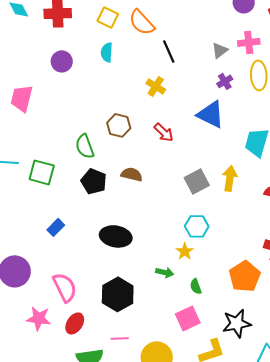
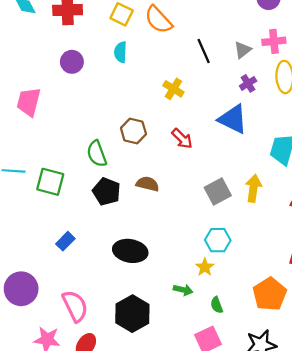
black line: (169, 51) -> (204, 51), moved

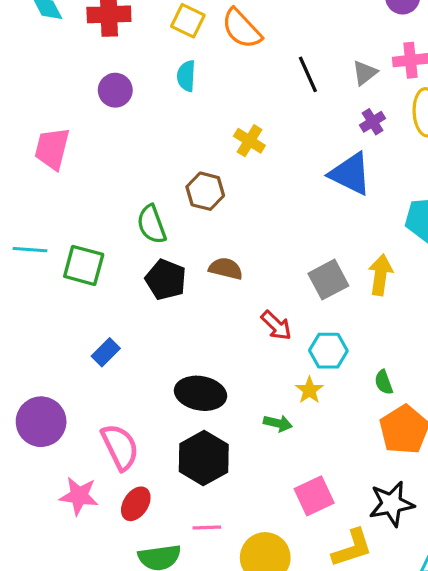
yellow cross: (173, 89) -> (249, 141), moved
red arrow: (182, 139) -> (276, 325), moved
black ellipse: (130, 251) -> (201, 393), moved
green semicircle: (217, 305) -> (384, 382), moved

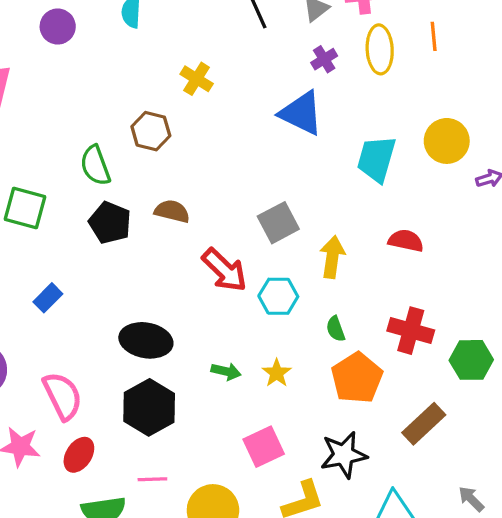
yellow arrow: (380, 275) -> (332, 257), moved
red arrow: (276, 325) -> (224, 270), size x1.4
yellow star: (309, 390) -> (277, 373), moved

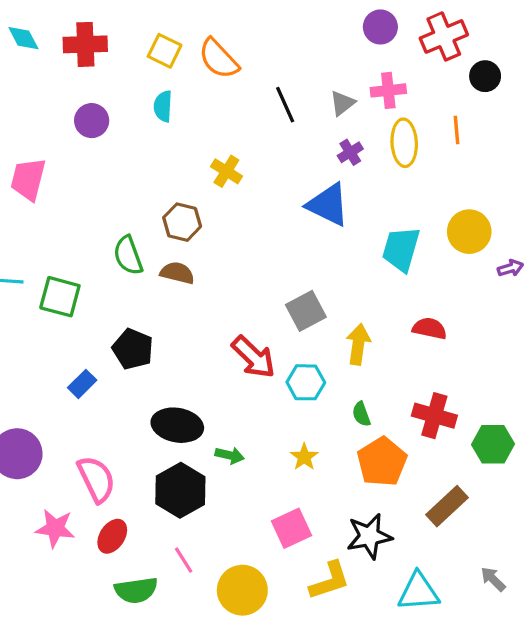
brown semicircle: (172, 211) -> (177, 273), moved
black pentagon: (110, 223) -> (133, 349), moved
green arrow: (226, 371) -> (230, 455), moved
pink line: (152, 479) -> (184, 560), turned 60

